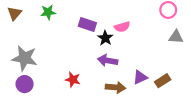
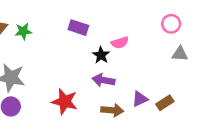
green star: (48, 12) -> (23, 31), moved
purple rectangle: (87, 25) -> (78, 28), moved
red star: (73, 80) -> (65, 101), size x1.5

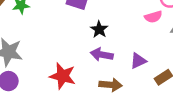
pink semicircle: (120, 43) -> (153, 17), moved
purple triangle: (140, 99) -> (138, 61), moved

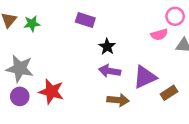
purple triangle: (138, 61) -> (145, 77), size x1.5
red star: (63, 76) -> (51, 92), moved

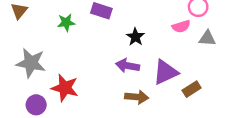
green star: (32, 24) -> (66, 23), moved
black star: (107, 47) -> (135, 37), moved
purple circle: (20, 96) -> (36, 105), moved

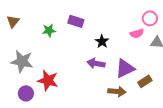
brown arrow: (137, 97) -> (117, 91), moved

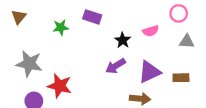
pink semicircle: (137, 33) -> (151, 31), moved
purple arrow: (96, 63) -> (116, 66), turned -42
brown rectangle: (145, 81) -> (181, 78), moved, turned 32

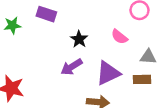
pink semicircle: (151, 31) -> (119, 37), moved, turned 56
gray triangle: (187, 41) -> (148, 57), moved

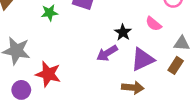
black star: (79, 39) -> (123, 32), moved
brown rectangle: (142, 79) -> (176, 65), turned -56

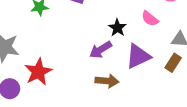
red star: (48, 74) -> (38, 72), turned 30
brown arrow: (133, 88) -> (107, 81), moved

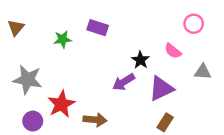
brown rectangle: (173, 63) -> (165, 122), moved
brown arrow: (107, 81) -> (95, 120), moved

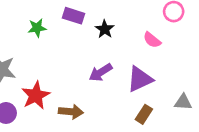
black star: (140, 60) -> (105, 29), moved
gray triangle: (203, 72) -> (183, 102), moved

